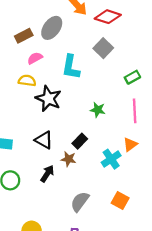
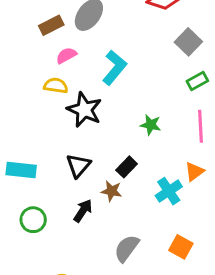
gray square: (103, 48) -> (188, 42), moved
cyan L-shape: (71, 67) -> (115, 68), turned -150
black triangle: (44, 140) -> (78, 165), turned 42

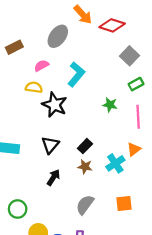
brown rectangle: (51, 25) -> (14, 47), moved
green star: (151, 125) -> (110, 105), moved
brown star: (112, 191) -> (85, 167), moved
green circle: (33, 220) -> (18, 209), moved
orange square: (181, 247) -> (124, 204), turned -35

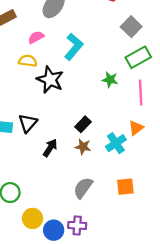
green rectangle: (136, 84) -> (138, 57), size x1.5
black triangle: (50, 145) -> (28, 123), moved
black arrow: (53, 178) -> (50, 148), moved

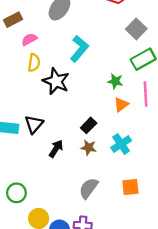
pink semicircle: (36, 37) -> (29, 39), moved
yellow semicircle: (28, 61) -> (34, 63), turned 90
orange triangle: (136, 128) -> (121, 105), moved

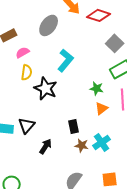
black rectangle: (89, 125) -> (74, 126), turned -56
brown star: (89, 148) -> (82, 145), moved

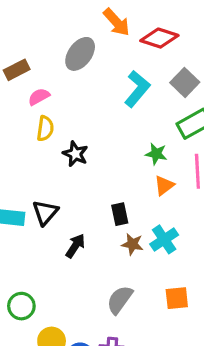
cyan L-shape: (66, 60) -> (137, 89), moved
black star: (46, 88) -> (75, 154), size x0.7

